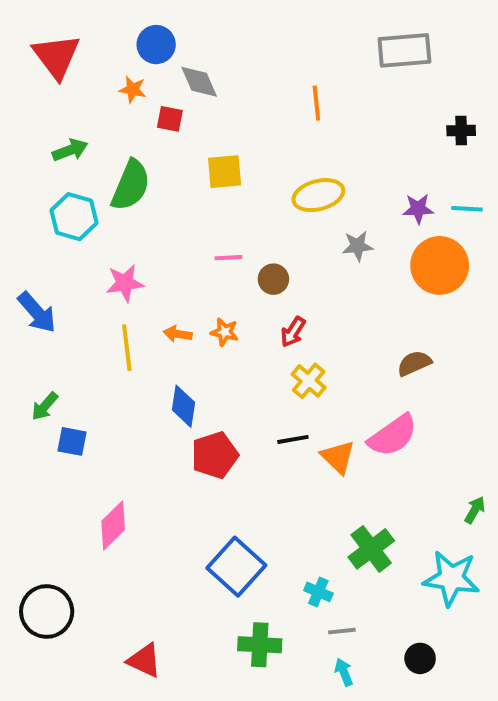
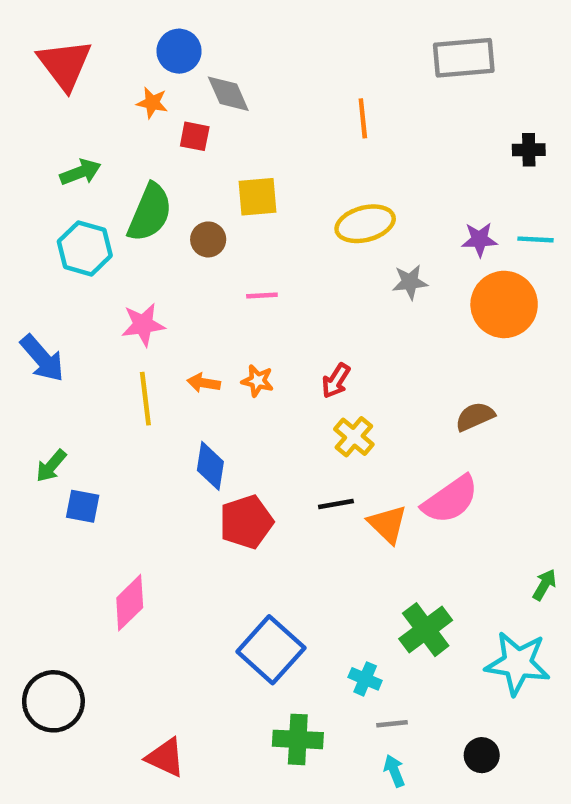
brown circle: (273, 279) -> (208, 239), moved

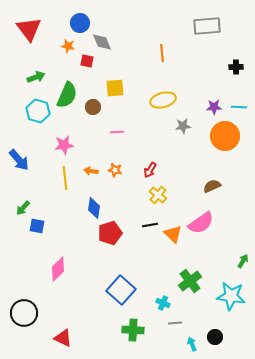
red triangle: (166, 757) -> (63, 338), moved
cyan arrow: (394, 771) -> (192, 344), moved

